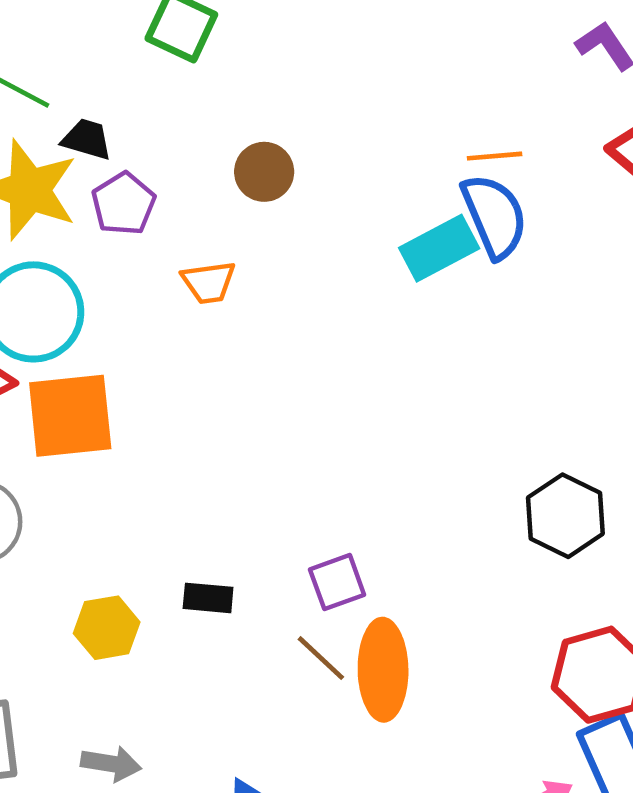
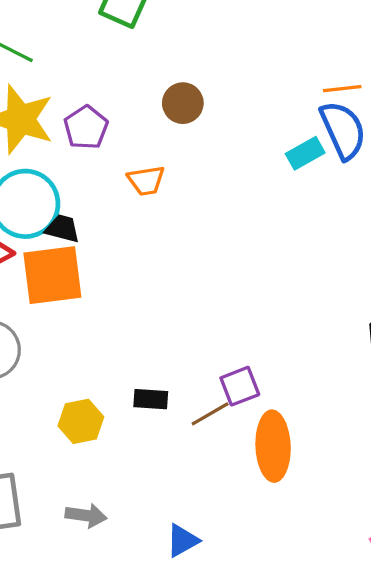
black trapezoid: (87, 139) -> (63, 229), moved
cyan rectangle: (439, 248) -> (305, 153), size x0.7
brown line: (321, 658) -> (210, 414), moved, turned -72

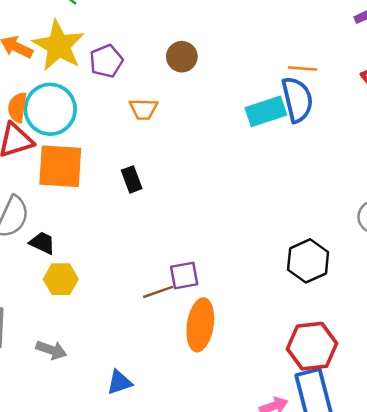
cyan rectangle: (305, 153) -> (266, 111), size x1.4
black trapezoid: (63, 229) -> (42, 243), moved
black rectangle: (151, 399) -> (132, 179), moved, turned 55

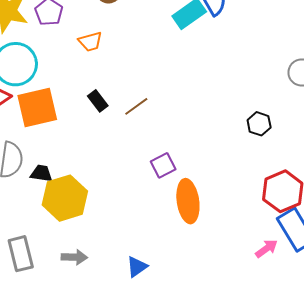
black hexagon: (308, 261) -> (259, 124), size x0.7
yellow hexagon: (61, 279) -> (65, 198), size x1.6
brown line: (158, 292) -> (136, 106), moved

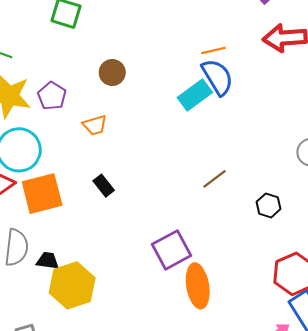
brown line: (136, 106) -> (214, 179), moved
purple square: (163, 165) -> (172, 250), size x1.5

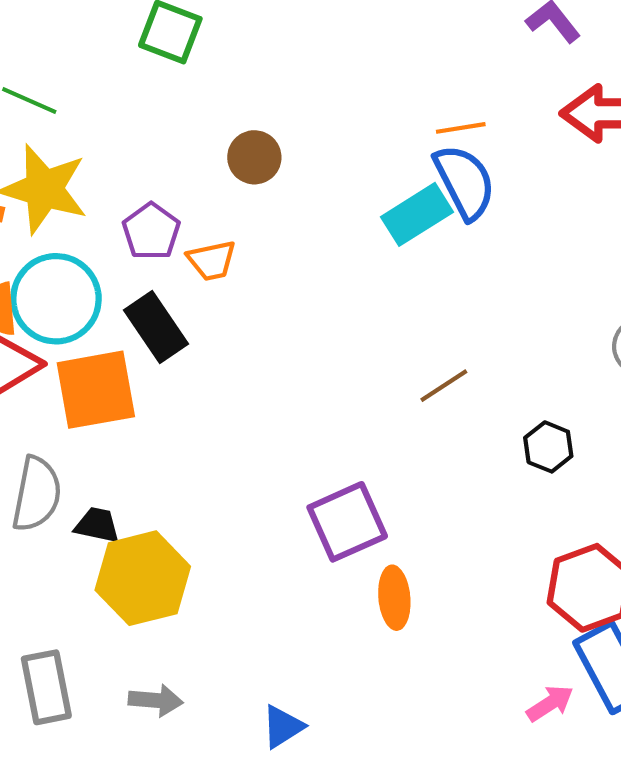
purple pentagon: (52, 96) -> (151, 231), moved
black rectangle: (104, 186) -> (156, 327), moved, size x1.5
orange ellipse: (198, 286) -> (394, 598), size x0.7

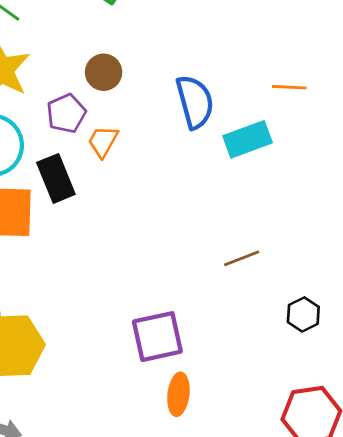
brown circle: (254, 157) -> (104, 72), moved
blue semicircle: (465, 182) -> (195, 102), moved
orange trapezoid: (212, 260) -> (103, 141), turned 120

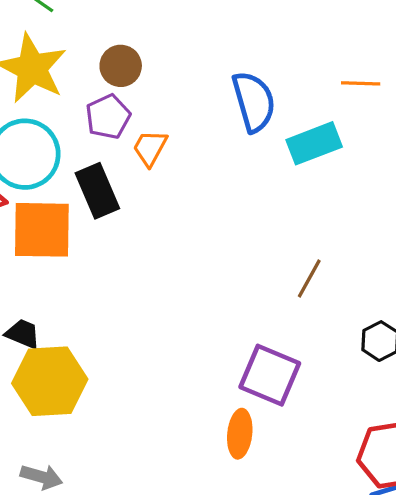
brown circle: (104, 72) -> (121, 66), moved
brown line: (242, 258) -> (309, 278), turned -39
purple square: (157, 337) -> (270, 375), moved, turned 36

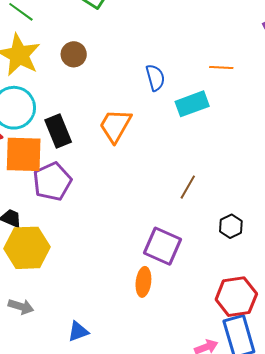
blue semicircle: (254, 102) -> (155, 78), size x0.7
purple pentagon: (108, 117) -> (52, 182), moved, size x1.4
orange trapezoid: (150, 148) -> (115, 126), moved, size x1.5

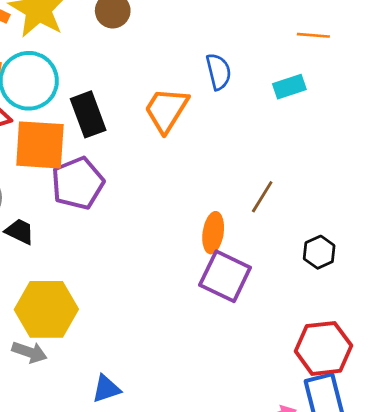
blue semicircle: (155, 78) -> (219, 72), moved
cyan rectangle: (192, 104) -> (289, 87), moved, size x0.7
yellow hexagon: (27, 248) -> (46, 309), moved
orange ellipse: (143, 282) -> (213, 233), moved

